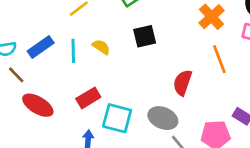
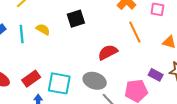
red semicircle: (183, 83) -> (108, 52), turned 48
red rectangle: (88, 98) -> (31, 79), moved

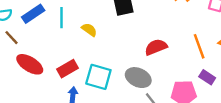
yellow semicircle: (43, 29) -> (89, 30), moved
orange line: (135, 32) -> (199, 46), moved

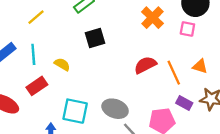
red semicircle: (156, 47) -> (145, 65), moved
red rectangle: (67, 69) -> (37, 86), moved

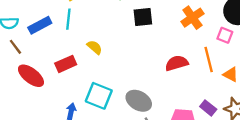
black square: (95, 38) -> (143, 17), moved
cyan line: (33, 54) -> (68, 19), moved
orange line: (174, 73) -> (209, 60), moved

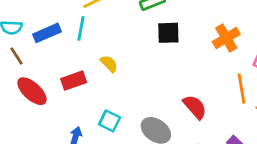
red semicircle: (177, 63) -> (195, 107), moved, turned 60
cyan square: (99, 96) -> (110, 121), size x0.7

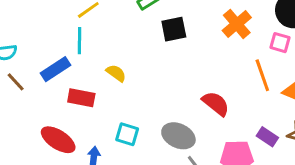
blue rectangle: (47, 33) -> (56, 69), moved
red rectangle: (74, 81) -> (81, 98), turned 40
red ellipse: (32, 91) -> (58, 140), moved

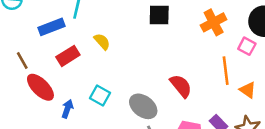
brown line: (16, 82) -> (22, 61), moved
red rectangle: (81, 98) -> (68, 56), turned -55

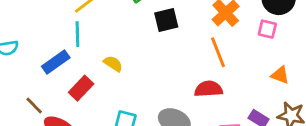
orange line: (226, 71) -> (218, 52), moved
red semicircle: (181, 86) -> (209, 89), turned -40

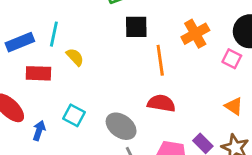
cyan line: (77, 34) -> (54, 34), moved
orange line: (218, 52) -> (160, 60), moved
red rectangle: (81, 88) -> (38, 73), turned 35

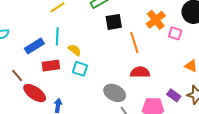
pink square: (232, 59) -> (175, 33), moved
cyan square: (74, 115) -> (80, 69), moved

